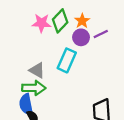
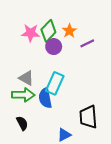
purple circle: (81, 37) -> (54, 47), moved
cyan rectangle: (67, 60) -> (55, 83), moved
blue semicircle: (26, 104) -> (45, 98), moved

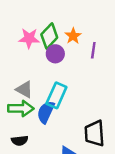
purple line: (87, 43) -> (93, 50), turned -56
blue semicircle: (45, 98) -> (46, 112), turned 36
black semicircle: (22, 123) -> (20, 141), turned 112

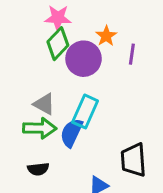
green diamond: (49, 36) -> (58, 44), moved
pink star: (29, 38) -> (58, 18), moved
purple circle: (55, 54) -> (84, 59), size x1.5

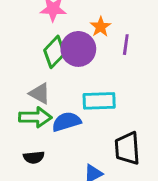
green diamond: (58, 44) -> (55, 52), moved
cyan rectangle: (85, 112) -> (99, 101), moved, turned 64
blue semicircle: (71, 133) -> (66, 122), turned 48

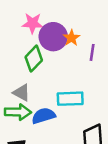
purple circle: (78, 49) -> (53, 37), moved

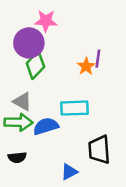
pink star: (33, 23) -> (46, 21), moved
purple circle: (53, 37) -> (29, 43), moved
orange star: (71, 38) -> (86, 66), moved

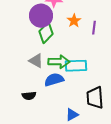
orange star: (86, 66) -> (74, 21), moved
green arrow: (18, 122) -> (59, 62), moved
black semicircle: (17, 157) -> (29, 96), moved

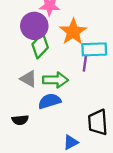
orange star: (74, 21) -> (73, 32), size x1.6
purple line: (94, 28) -> (85, 63), moved
cyan rectangle: (76, 66) -> (94, 49), moved

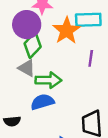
cyan rectangle: (94, 49) -> (88, 20), moved
purple line: (85, 63) -> (91, 58), moved
gray triangle: (28, 79) -> (27, 68), moved

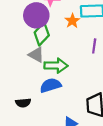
orange star: (67, 31) -> (72, 21), size x0.6

